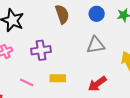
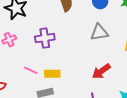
yellow rectangle: (58, 78) -> (52, 74), moved

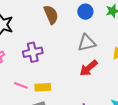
red arrow: (101, 71) -> (89, 68), moved

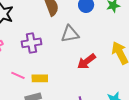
gray triangle: (87, 43) -> (70, 34), moved

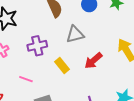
yellow rectangle: (40, 78) -> (62, 66), moved, turned 56

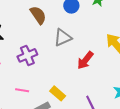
yellow rectangle: (62, 66) -> (58, 93), moved

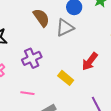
gray triangle: (63, 38) -> (65, 28), moved
yellow rectangle: (58, 93) -> (66, 78), moved

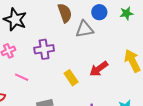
pink line: (27, 93) -> (22, 77), moved

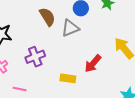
yellow rectangle: (71, 78) -> (68, 78), turned -35

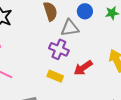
purple cross: (35, 57) -> (59, 49), moved, turned 30

